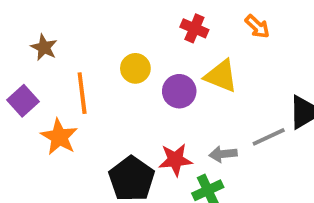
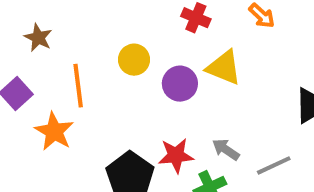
gray line: (269, 137) -> (274, 165), moved
gray arrow: (223, 154) -> (226, 149), turned 40

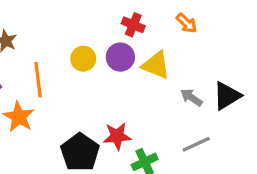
purple circle: (180, 84) -> (120, 57), moved
gray arrow: (226, 149) -> (191, 97), moved

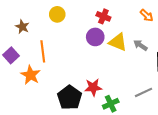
orange arrow: (187, 23) -> (147, 15), moved
yellow circle: (83, 59) -> (57, 14), moved
gray arrow: (191, 97) -> (140, 45), moved

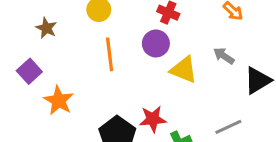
yellow triangle: (118, 42) -> (184, 70), moved
orange line: (43, 51) -> (110, 54), moved

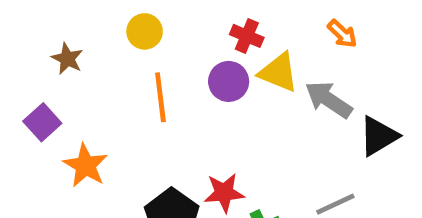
gray arrow: (224, 56) -> (329, 100), size x1.5
yellow triangle: (184, 70) -> (279, 72), moved

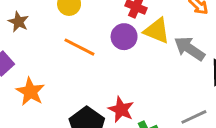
orange line: (160, 97) -> (79, 47), turned -56
red star: (224, 193) -> (121, 110), turned 30

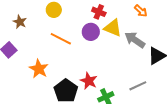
orange star: (30, 92) -> (39, 69), moved

